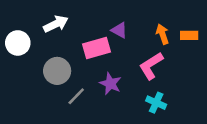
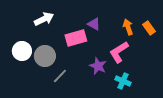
orange rectangle: (189, 35) -> (149, 28), turned 56
white circle: (18, 43) -> (22, 51), moved
purple star: (110, 84) -> (98, 66), moved

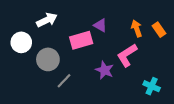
white circle: (22, 51) -> (21, 42), moved
cyan cross: (123, 81) -> (152, 86), moved

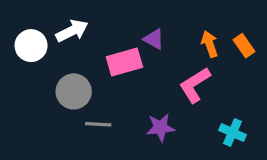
white circle: (21, 42) -> (31, 46), moved
purple star: (105, 70) -> (160, 128), moved, turned -30
gray line: (64, 81) -> (98, 124), turned 49

